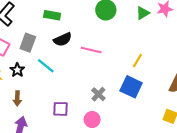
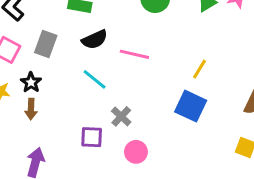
cyan line: (46, 66) -> (95, 79), moved
gray cross: (98, 94) -> (121, 116), moved
brown arrow: (17, 98) -> (31, 109), moved

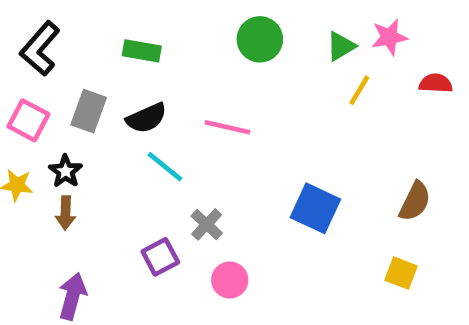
black semicircle: (95, 40) -> (146, 118), moved
yellow line: (200, 69) -> (359, 90), moved
purple square: (92, 137) -> (160, 257), turned -30

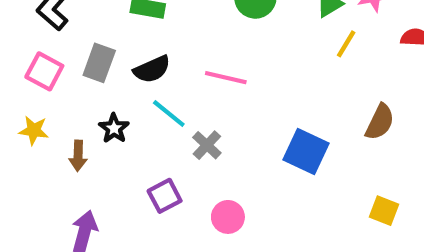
black star: (65, 171) -> (114, 128), moved
brown semicircle: (415, 201) -> (380, 122), moved
gray cross: (207, 224) -> (207, 145), moved

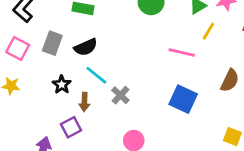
pink line: (226, 78) -> (182, 52), moved
brown arrow: (78, 156) -> (84, 102), moved
purple square: (165, 196) -> (71, 127), moved

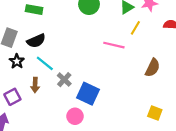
black star: (62, 85) -> (17, 61), moved
blue square: (183, 99) -> (88, 94), moved
purple square: (71, 127) -> (12, 97), moved

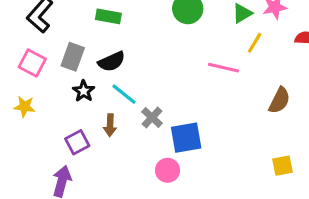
blue square: (88, 94) -> (186, 138), turned -35
yellow square: (155, 113) -> (283, 166), turned -32

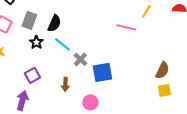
black semicircle: (112, 61) -> (54, 23), turned -42
brown semicircle: (279, 100) -> (162, 70), moved
brown arrow: (110, 125) -> (65, 84), moved
pink circle: (168, 170) -> (90, 102), moved

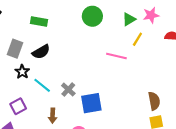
black semicircle: (54, 23) -> (41, 52), turned 36
cyan line: (62, 44) -> (42, 85), moved
brown semicircle: (162, 70) -> (154, 101), turned -36

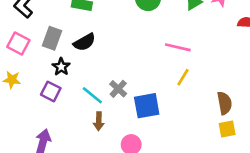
yellow line: (137, 39) -> (183, 77), moved
cyan line: (42, 85) -> (92, 95), moved
purple square: (18, 106) -> (51, 91), moved, turned -35

